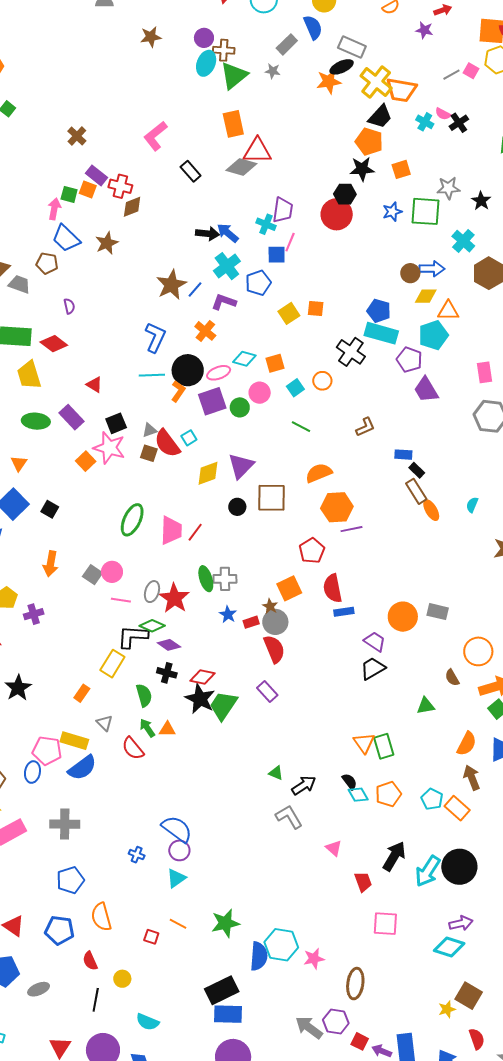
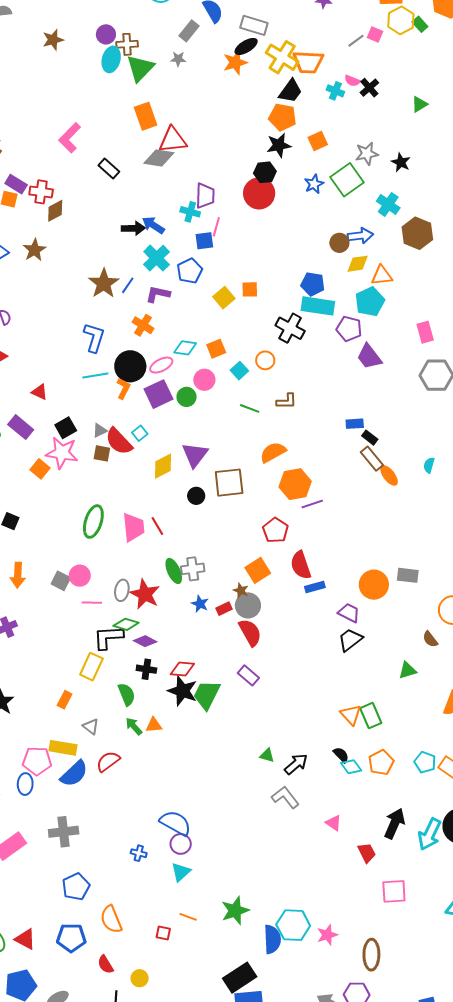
green square: (425, 211) -> (347, 180), turned -32
brown L-shape: (365, 427) -> (287, 401), moved, turned 30
red line: (195, 532) -> (157, 526), turned -60
red semicircle: (133, 748) -> (108, 761), moved, turned 100

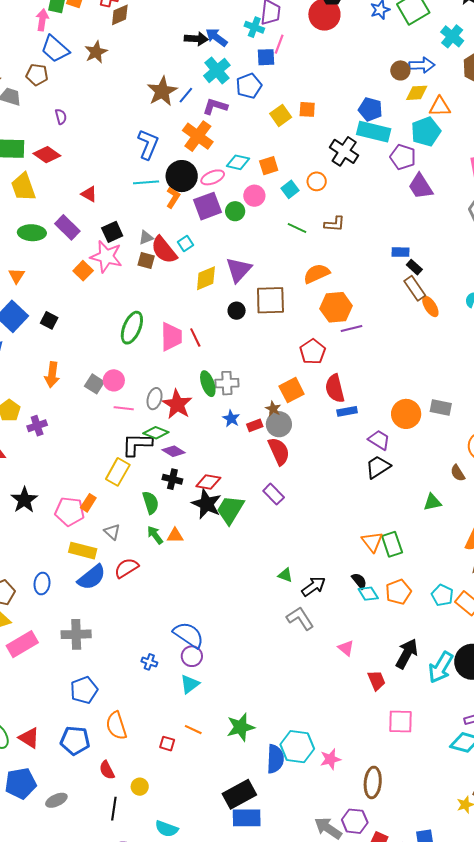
orange cross: (143, 325) -> (198, 136), size x1.4
pink pentagon: (37, 761) -> (70, 511), moved

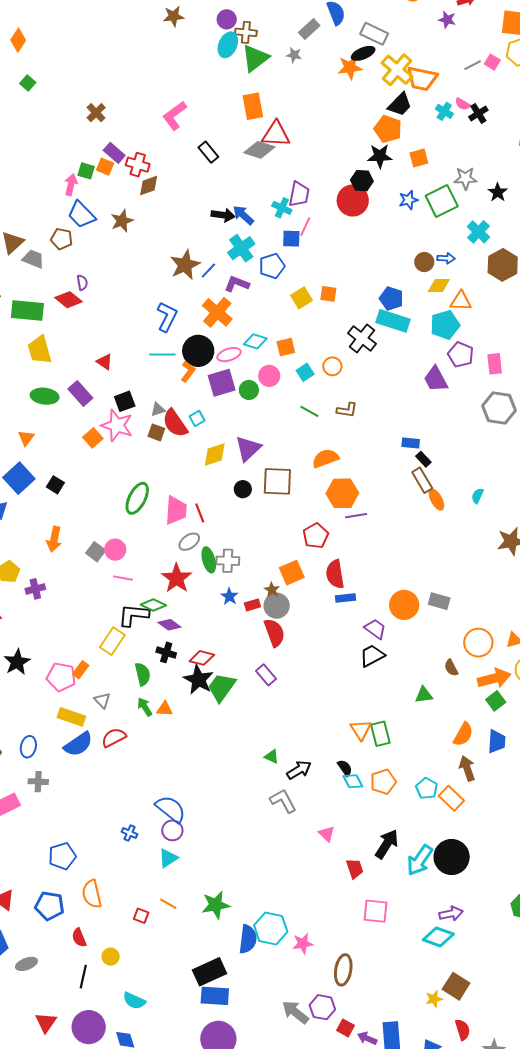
blue arrow: (422, 65) -> (446, 258), size x0.7
red diamond: (47, 155) -> (68, 300), moved
purple pentagon: (403, 157) -> (461, 355), moved
gray ellipse: (155, 399) -> (189, 542), moved, turned 35
gray cross: (76, 634) -> (38, 782), moved, size x0.7

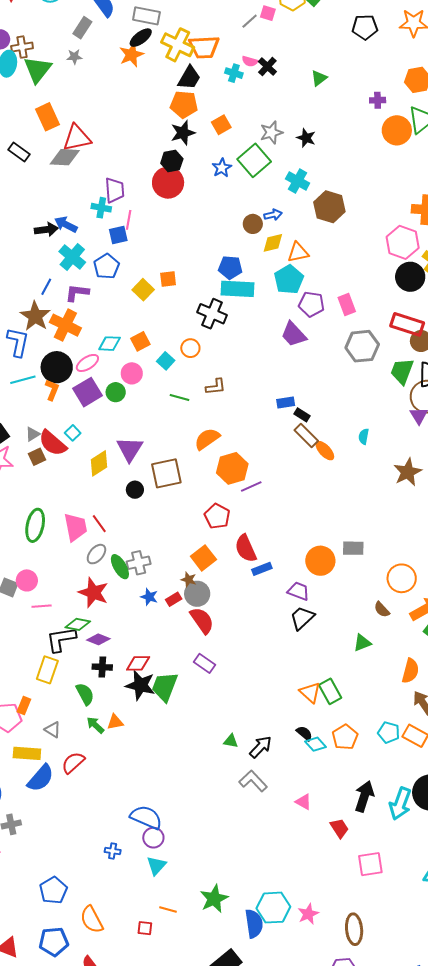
black rectangle: (208, 152) -> (19, 152), moved
brown star: (185, 265) -> (35, 316), moved
brown square: (156, 432) -> (37, 457), turned -30

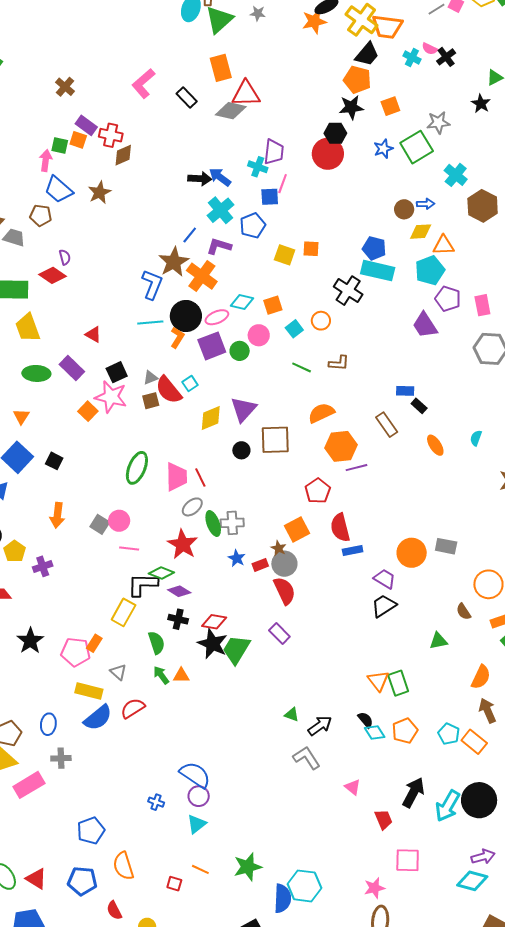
black star: (306, 138) -> (481, 104), moved
yellow square: (143, 290) -> (285, 255), turned -35
brown rectangle: (306, 435) -> (387, 425), moved
pink star: (308, 914) -> (374, 888), moved

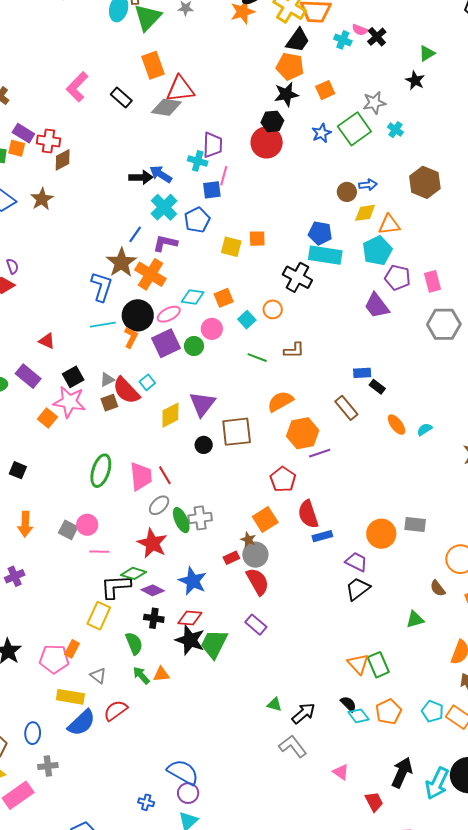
cyan cross: (456, 175) -> (395, 130), moved, size x0.7
cyan semicircle: (476, 438) -> (425, 429), moved, turned 42
blue star: (237, 558) -> (193, 581), moved, size x1.6

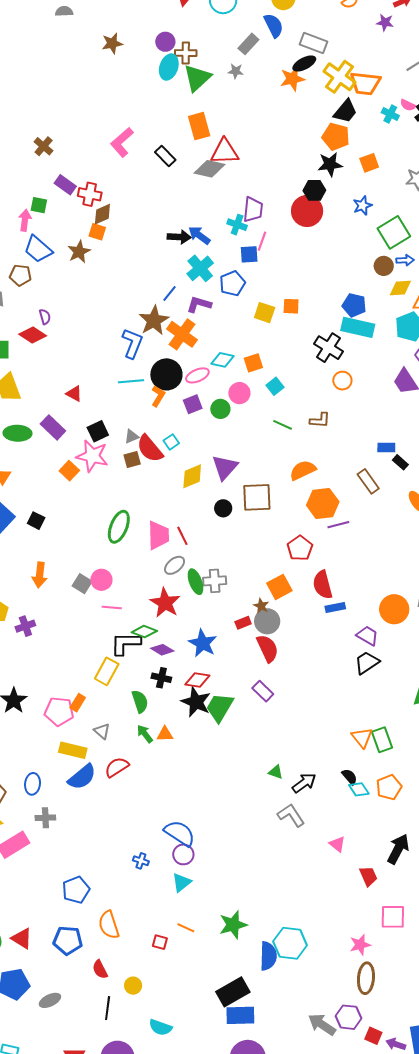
green square: (354, 129) -> (394, 232), moved
orange square: (17, 148) -> (97, 232), moved
orange circle: (273, 309) -> (342, 381), moved
purple square: (166, 343) -> (193, 404), size x0.7

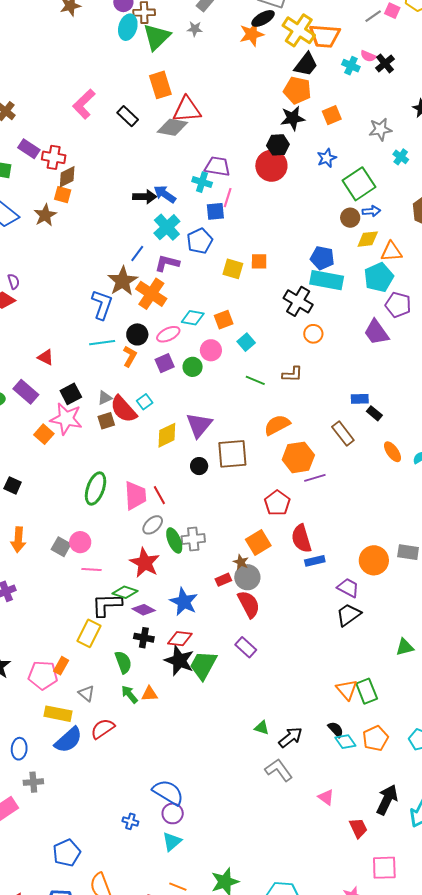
purple trapezoid: (253, 210) -> (217, 166), turned -84
black circle: (166, 374) -> (137, 334), size x0.7

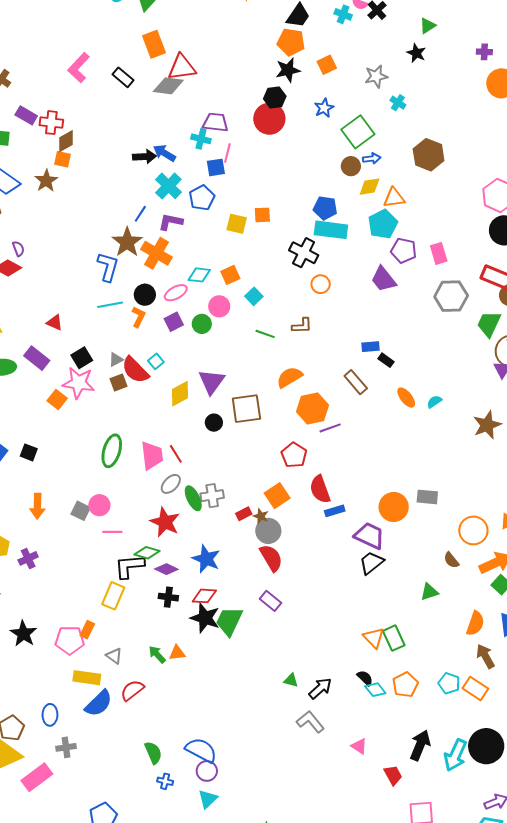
red rectangle: (223, 580) -> (244, 514), moved
purple trapezoid: (348, 588) -> (370, 536), size x1.4
green semicircle: (123, 662) -> (153, 753), moved

